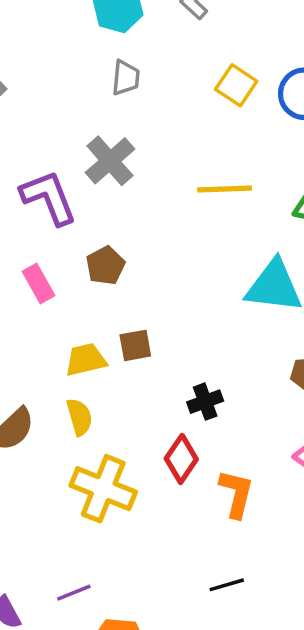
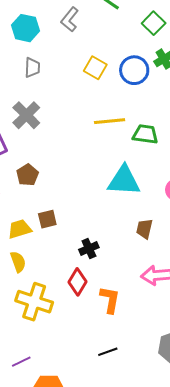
yellow line: (224, 189) -> (110, 121), moved

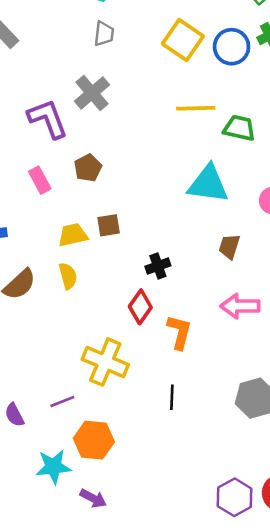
yellow square: (95, 68) -> (183, 40), size x1.4
yellow cross: (34, 302) -> (105, 362), moved
black line: (108, 352) -> (172, 397), turned -72

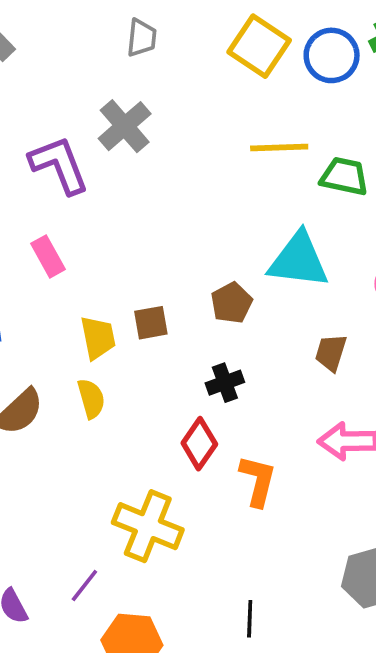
brown pentagon: (88, 168) -> (232, 303), moved
yellow trapezoid: (73, 235) -> (98, 338), turned 92
black line: (172, 397) -> (250, 619), moved
purple line: (62, 401) -> (84, 585), turned -30

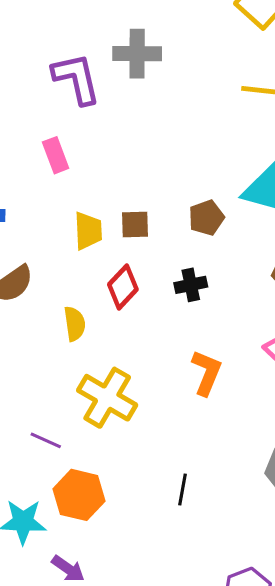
gray cross: (125, 126) -> (137, 54), turned 33
yellow semicircle: (91, 399) -> (75, 324), moved
red diamond: (199, 444) -> (123, 287), moved
purple line: (84, 585) -> (46, 440), turned 68

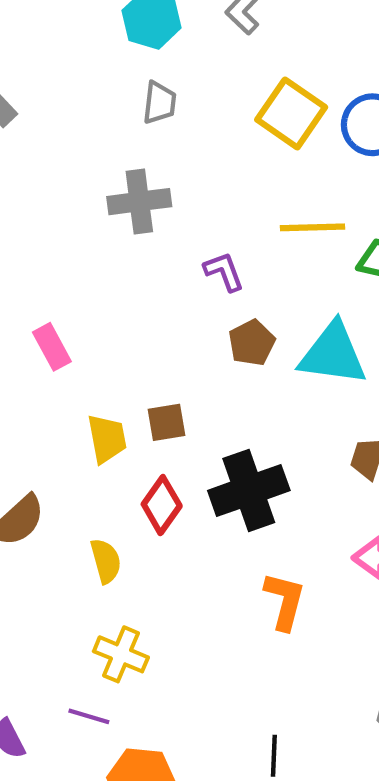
purple L-shape: (76, 79) -> (224, 272), moved, size x0.6
brown pentagon: (206, 218) -> (252, 343), moved
black cross: (191, 285) -> (249, 491), size x1.8
yellow cross: (107, 398) -> (121, 654), moved, size x0.7

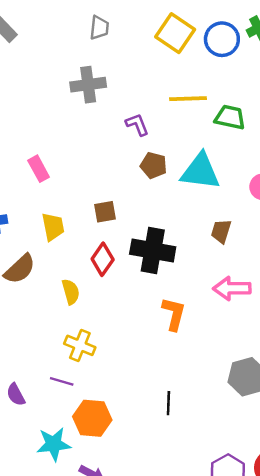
brown pentagon: (252, 343) -> (154, 165), turned -30
yellow trapezoid: (107, 439) -> (53, 227), moved
black cross: (249, 491) -> (153, 250), turned 30

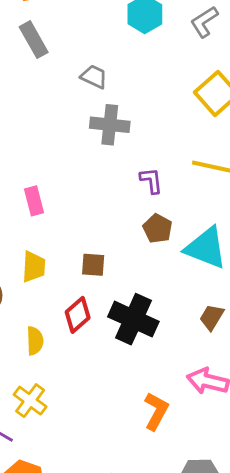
gray trapezoid: (99, 28) -> (94, 77), moved, turned -85
orange L-shape: (174, 314) -> (156, 411), moved

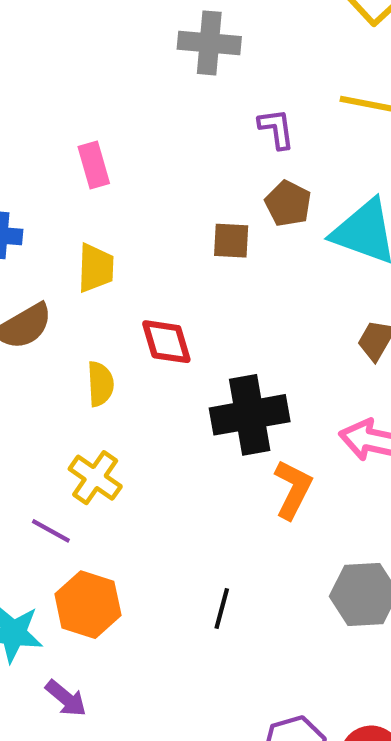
brown square: (93, 265) -> (231, 241), moved
red diamond: (78, 315) -> (166, 342), turned -64
black cross: (133, 319) -> (250, 415), moved, turned -33

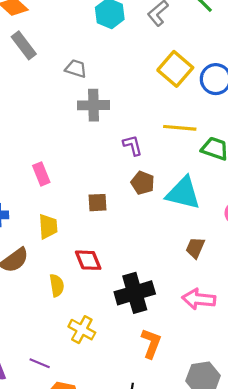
brown square: (231, 241) -> (97, 203), moved
yellow cross: (95, 478) -> (82, 330), moved
orange L-shape: (293, 489) -> (151, 343), moved

